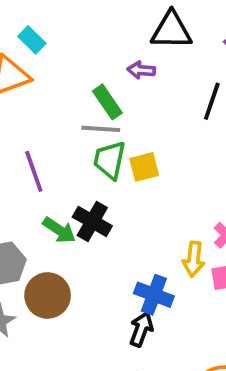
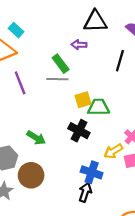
green trapezoid: (110, 160) -> (99, 107), moved, turned 80
purple line: (34, 171) -> (20, 83), moved
black cross: (92, 221) -> (79, 131), moved
yellow arrow: (194, 259) -> (113, 151), turned 54

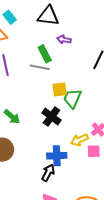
black triangle: (95, 21) -> (48, 16), moved
green trapezoid: (99, 107) -> (72, 98), turned -75
blue cross: (92, 172) -> (57, 156), turned -30

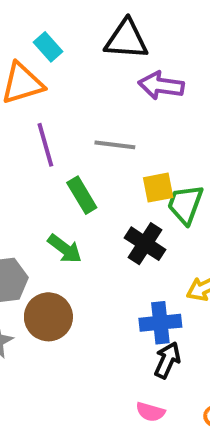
purple arrow: (64, 40) -> (161, 86), size x1.5
green rectangle: (45, 54) -> (82, 195), moved
black arrow: (48, 173) -> (167, 360), moved

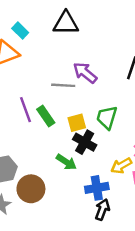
purple arrow: (161, 86) -> (85, 73), moved, turned 35
purple line: (45, 145) -> (26, 110), moved
yellow square: (158, 188) -> (77, 123), moved
green arrow: (65, 249) -> (66, 162), moved

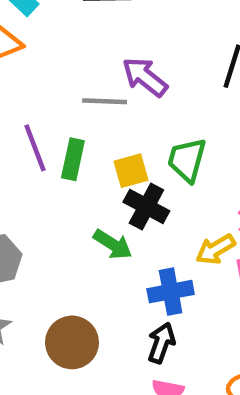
green rectangle: (46, 116) -> (73, 159), turned 48
brown circle: (31, 189) -> (72, 342), moved
black arrow: (102, 210) -> (161, 343), moved

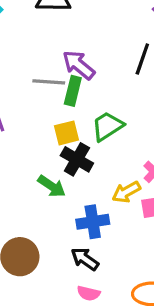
green rectangle: (73, 159) -> (73, 91), moved
green trapezoid: (187, 160) -> (107, 126), turned 40
black arrow: (161, 343) -> (85, 259), turned -76

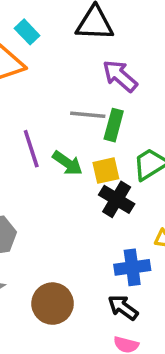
purple arrow: (79, 65) -> (120, 76), moved
green arrow: (52, 186) -> (67, 163), moved

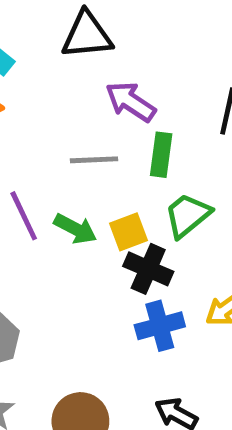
green rectangle: (114, 125) -> (161, 155), moved
blue cross: (132, 267) -> (160, 326), moved

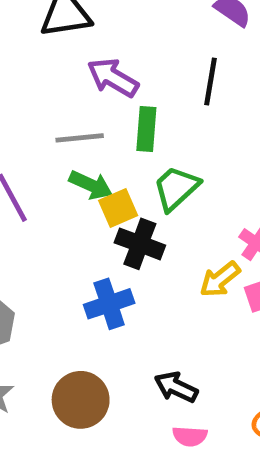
green arrow: (75, 229) -> (91, 185), moved
blue cross: (160, 326) -> (109, 304), moved

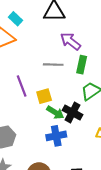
green arrow: (91, 185) -> (55, 112), moved
yellow square: (118, 208) -> (44, 96), moved

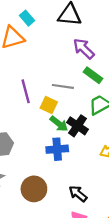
gray line: (53, 65) -> (63, 86), moved
green rectangle: (82, 65) -> (93, 75), turned -72
yellow square: (44, 96) -> (49, 105), turned 35

